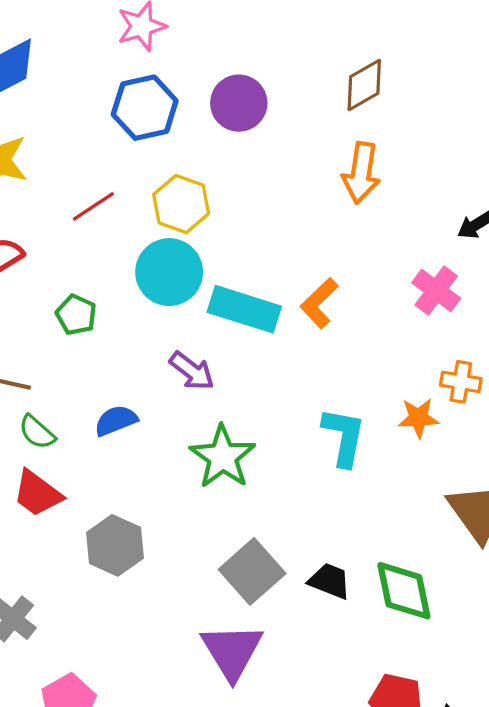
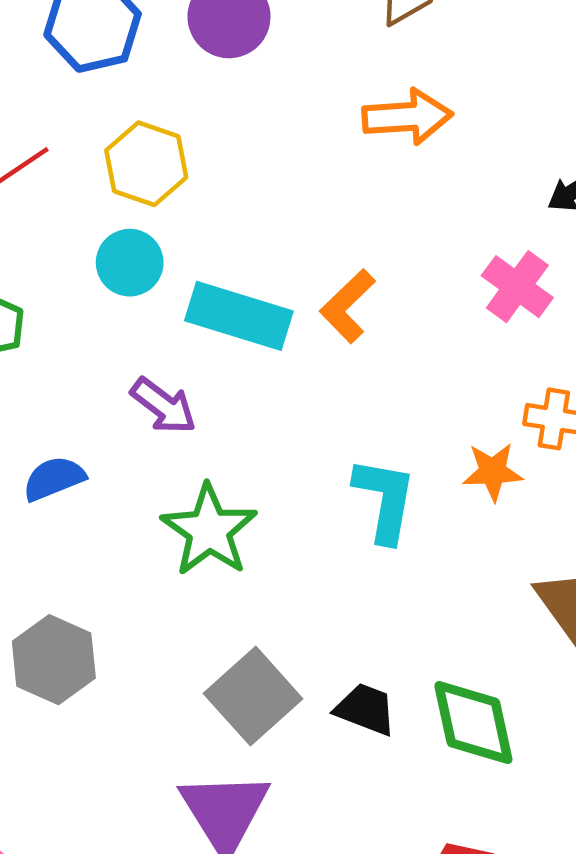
orange arrow: (361, 173) -> (407, 117), turned -102
cyan circle: (169, 272) -> (130, 263), size x0.7

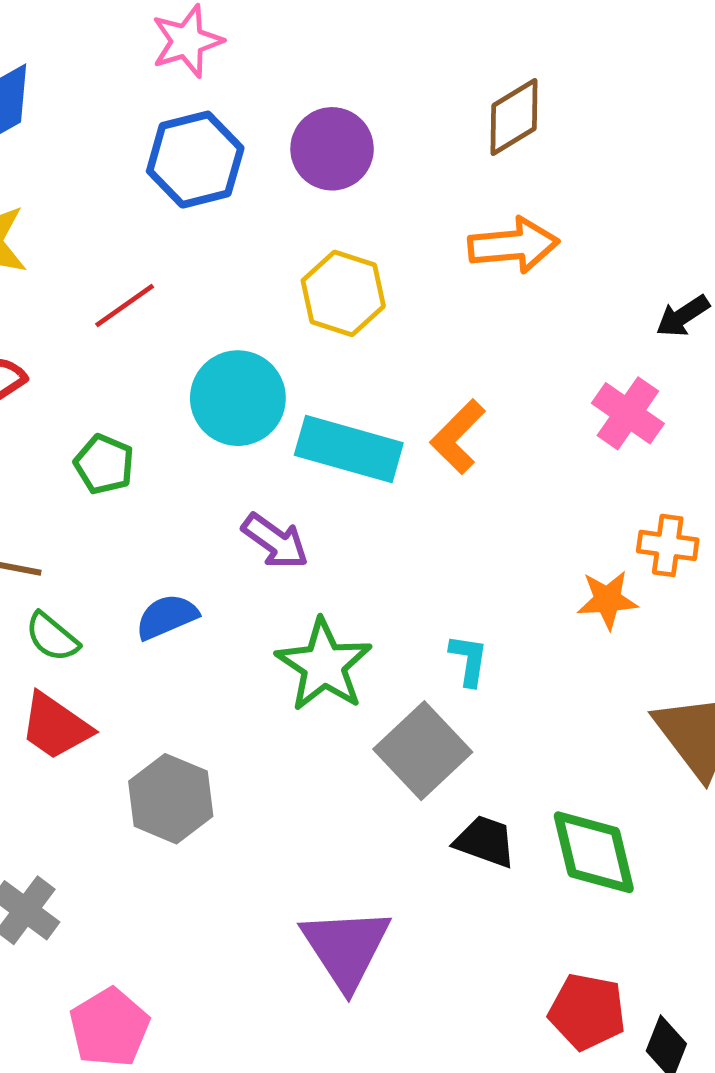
yellow hexagon: (146, 164) -> (343, 293), moved
cyan circle: (130, 263) -> (238, 398), size x1.4
cyan L-shape: (385, 500) -> (469, 660), moved, size x0.6
gray square: (253, 696) -> (423, 751), moved

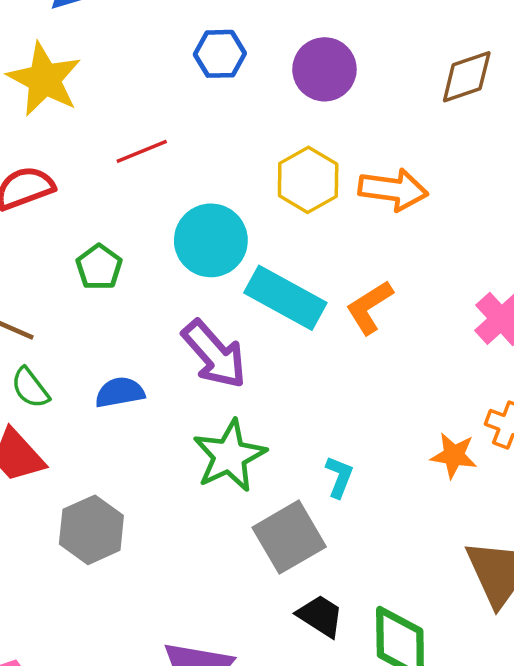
blue hexagon: (195, 160) -> (220, 54), size x0.7
orange arrow: (513, 245) -> (393, 190), moved
purple arrow: (275, 541) -> (214, 354), size x1.4

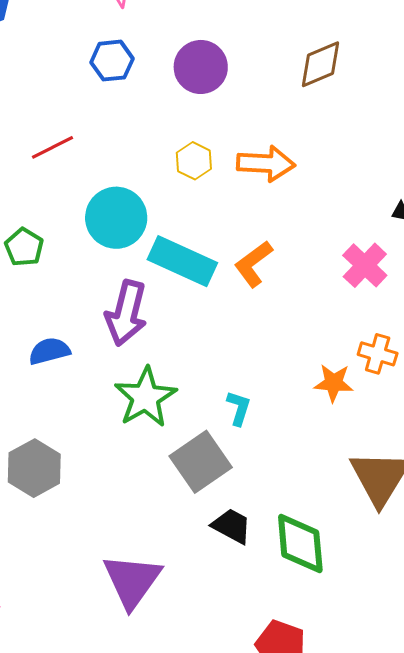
yellow hexagon: (308, 180) -> (194, 161), size x0.7
purple arrow: (214, 354) -> (126, 313), turned 60

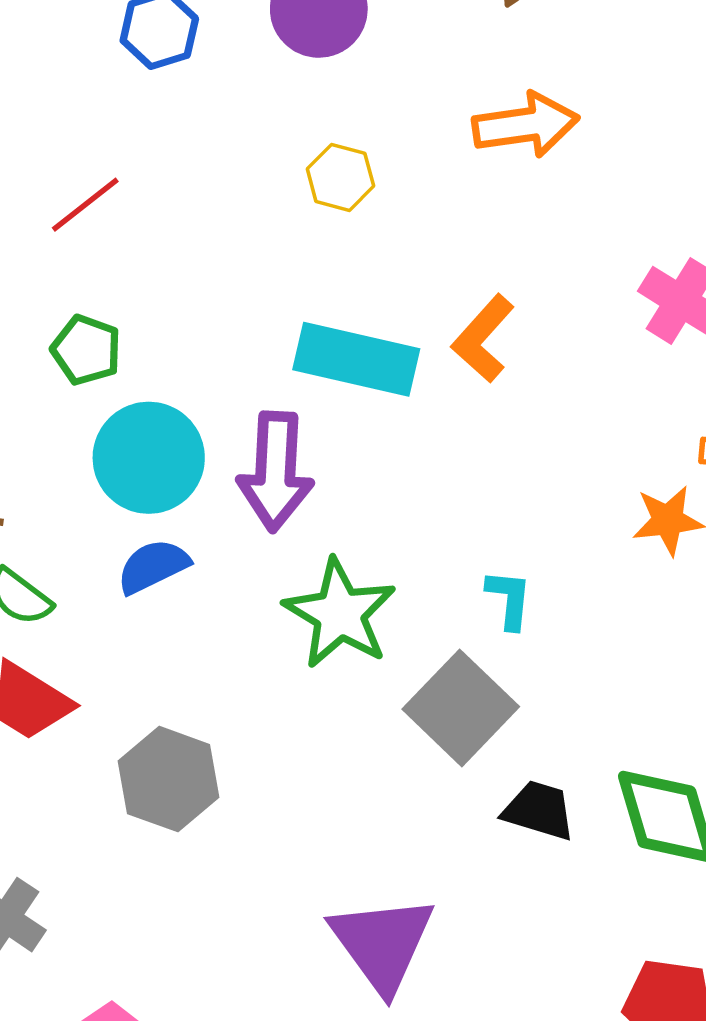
orange arrow: (266, 164) -> (526, 125), moved
cyan circle: (116, 218) -> (149, 458), moved
green pentagon: (24, 247) -> (86, 350), moved

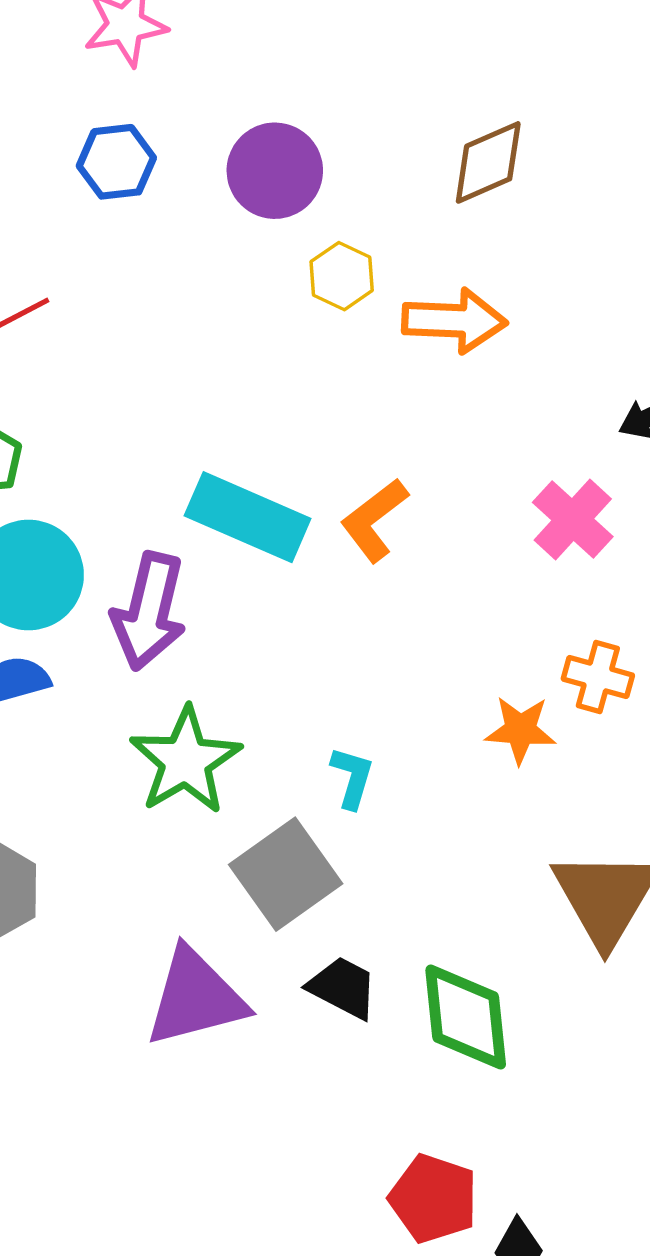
yellow hexagon: (340, 177) -> (342, 276), moved
purple triangle: (382, 943) -> (195, 998), moved, turned 41

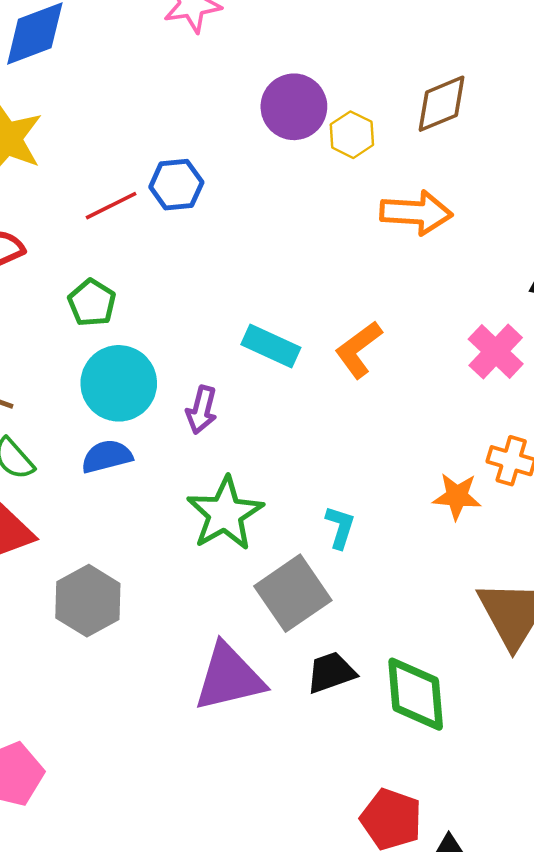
blue hexagon: (116, 162) -> (176, 185), moved
yellow hexagon: (342, 276) -> (352, 135), moved
cyan rectangle: (248, 517) -> (271, 346), size x0.7
purple arrow: (149, 611) -> (202, 410), size x0.6
black trapezoid: (343, 988) -> (331, 672), turned -48

